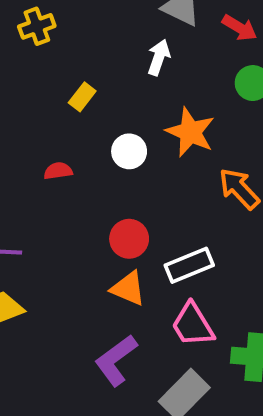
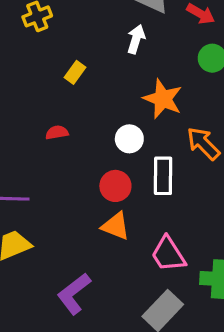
white circle: (129, 151) -> (129, 139), moved
white rectangle: (189, 265) -> (163, 176), moved, turned -66
purple L-shape: (116, 360) -> (74, 294), moved

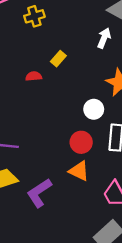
red semicircle: (57, 133) -> (34, 76), moved
purple L-shape: (74, 294) -> (39, 193), moved

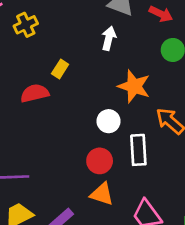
red semicircle: (34, 76) -> (35, 93), size x1.5

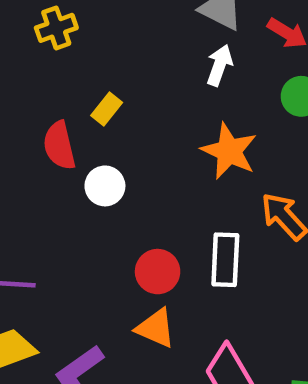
white arrow: (109, 38) -> (219, 65), moved
red semicircle: (35, 93) -> (59, 146), turned -96
white circle: (109, 121) -> (105, 186), moved

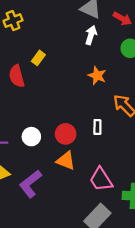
orange star: (229, 151) -> (97, 76), size x0.7
white circle: (105, 186) -> (31, 137), moved
white rectangle: (225, 260) -> (97, 127), size x0.6

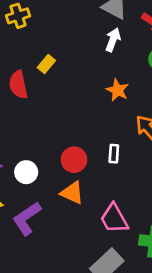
white circle: (31, 137) -> (26, 172), moved

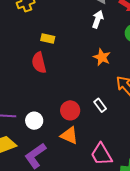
yellow rectangle: (46, 64) -> (48, 39), turned 64
red semicircle: (18, 85) -> (39, 63), moved
white rectangle: (114, 154) -> (100, 105), turned -40

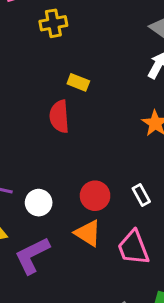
pink trapezoid: (101, 154) -> (133, 248), moved

